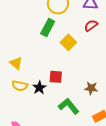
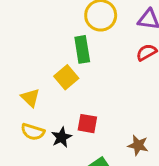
green rectangle: (48, 27) -> (82, 49), turned -42
yellow square: (68, 42) -> (66, 77), moved

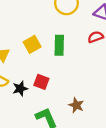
green rectangle: (82, 49) -> (59, 45), moved

